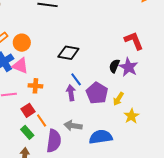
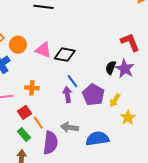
pink triangle: (20, 66) -> (43, 50), moved

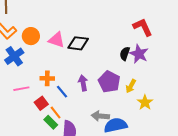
blue line: (72, 81) -> (62, 92), moved
gray arrow: (70, 127) -> (100, 116), moved
green rectangle: (24, 134) -> (51, 122), moved

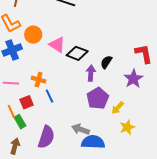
black semicircle: (125, 54) -> (106, 62), moved
purple arrow: (83, 83) -> (91, 73), moved
orange line: (56, 113) -> (11, 111), moved
green rectangle: (51, 122) -> (20, 122), moved

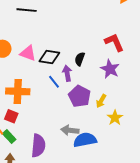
orange cross: (39, 80) -> (18, 91), size x1.6
blue line: (50, 96) -> (54, 82), moved
red square: (27, 102) -> (11, 116), turned -32

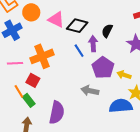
orange cross: (18, 91) -> (42, 56), turned -30
yellow arrow: (101, 101) -> (124, 75), turned 72
gray arrow: (70, 130) -> (90, 91), moved
blue semicircle: (85, 140) -> (121, 106), moved

